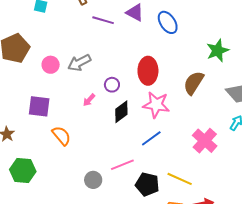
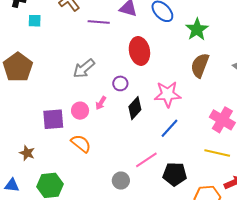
green star: (218, 51) -> (197, 29), moved
pink circle: (51, 65) -> (80, 111), moved
red ellipse: (148, 71) -> (139, 51), moved
yellow line: (180, 179) -> (217, 153), moved

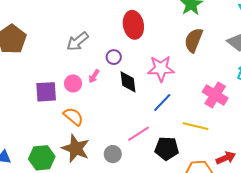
black diamond: (135, 108) -> (128, 82), turned -50
brown star: (27, 153) -> (76, 148), moved, size x1.8
yellow line: (217, 153) -> (195, 126), moved

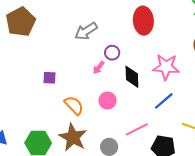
purple circle: (114, 57) -> (112, 53), moved
pink circle: (73, 83) -> (108, 101), moved
purple square: (46, 92) -> (49, 78), size x0.6

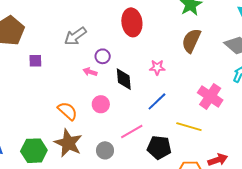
pink star: (166, 67) -> (157, 67), size x0.6
pink arrow: (99, 68) -> (90, 72), turned 72
purple square: (49, 78) -> (35, 61), moved

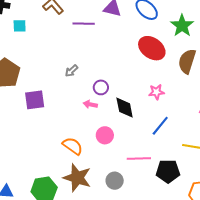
red ellipse: (132, 22) -> (152, 48), moved, turned -40
gray arrow: (75, 36) -> (71, 71), size x0.6
purple square: (35, 61) -> (35, 100), size x1.5
pink line: (132, 131) -> (139, 159), turned 35

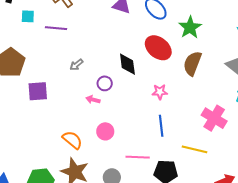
purple line: (84, 24) -> (56, 28), moved
black diamond: (125, 108) -> (127, 64), moved
blue line: (160, 126) -> (161, 126), turned -50

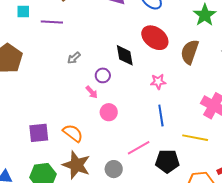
green star: (190, 27) -> (205, 15), moved
purple square: (38, 91) -> (39, 133), moved
pink arrow: (93, 100) -> (92, 92), turned -144
pink circle: (105, 131) -> (109, 112), moved
pink line: (138, 157) -> (139, 148), turned -30

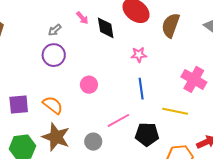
purple circle: (103, 75) -> (54, 55), moved, size x1.5
pink arrow: (92, 92) -> (82, 18), moved

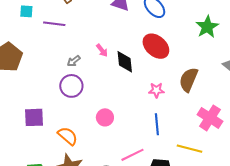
brown semicircle: (171, 25) -> (188, 80), moved
purple square: (19, 104) -> (34, 117), moved

